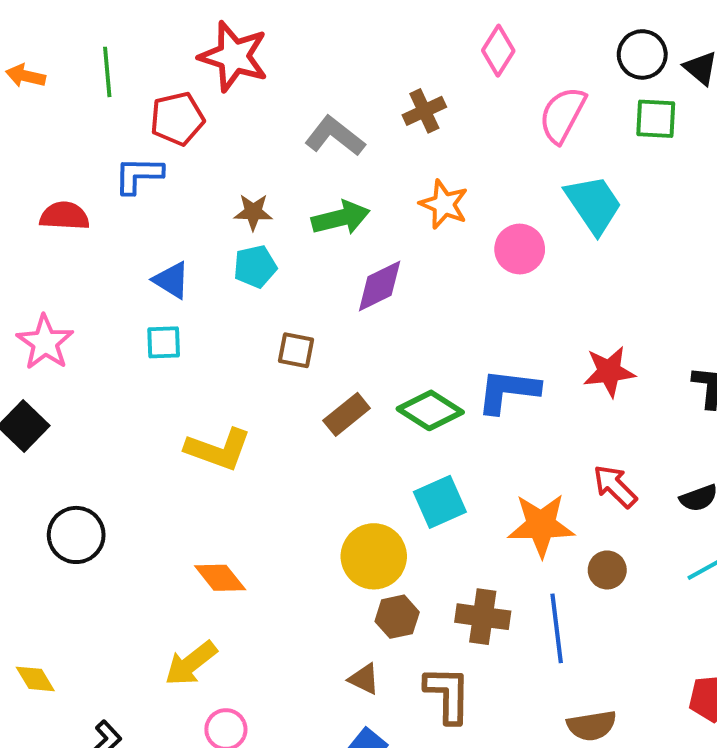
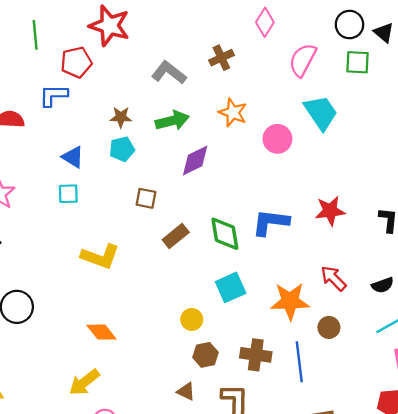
green diamond: (430, 410) -> (225, 234), turned 48
yellow circle: (374, 556) -> (192, 319), size x0.6

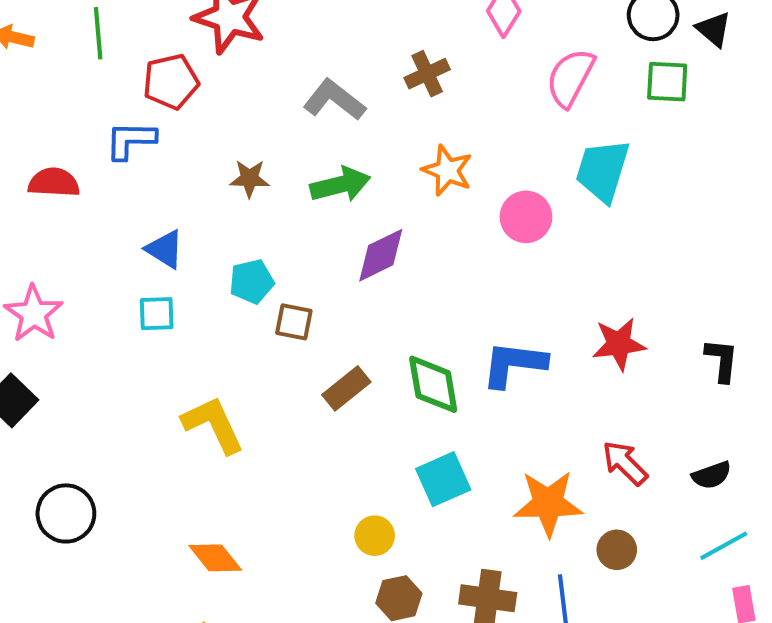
cyan trapezoid: (321, 113) -> (603, 170), turned -129
cyan pentagon: (122, 149) -> (252, 281), moved
yellow L-shape: (100, 257) -> (213, 425), turned -135

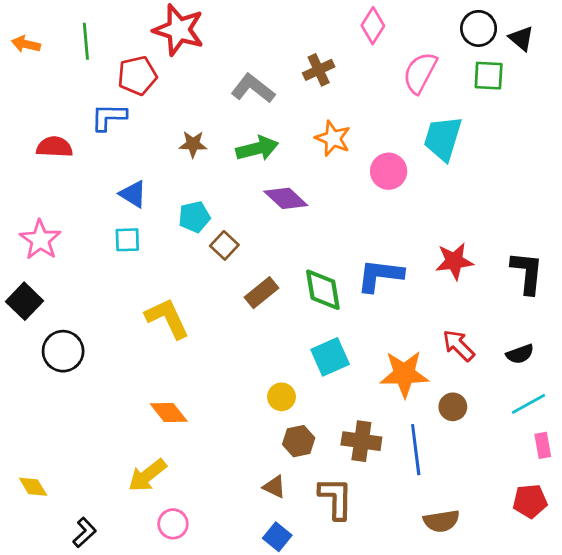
purple diamond: (381, 255) -> (286, 198), turned 69
brown square: (294, 322) -> (224, 245), turned 32
black L-shape: (722, 360) -> (527, 273), size x1.4
black circle: (66, 513) -> (63, 351), moved

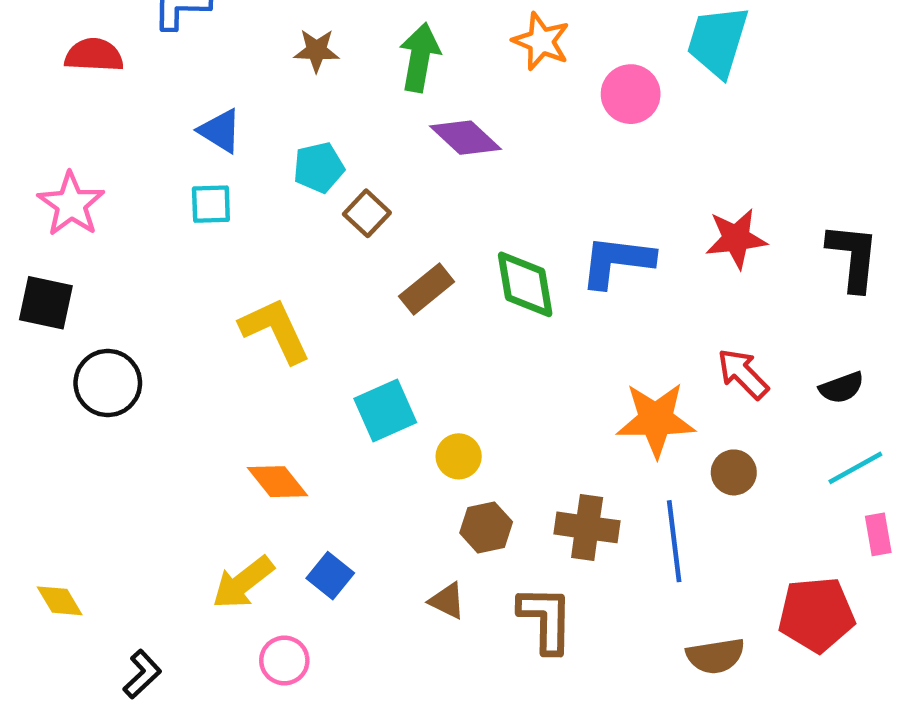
green arrow: (257, 148) -> (420, 57), turned -66
black square: (24, 301) -> (46, 303), turned -32
cyan square: (330, 357) -> (385, 411), moved
red pentagon: (530, 501) -> (816, 615), moved, size x1.4
blue square: (277, 537) -> (330, 576), moved

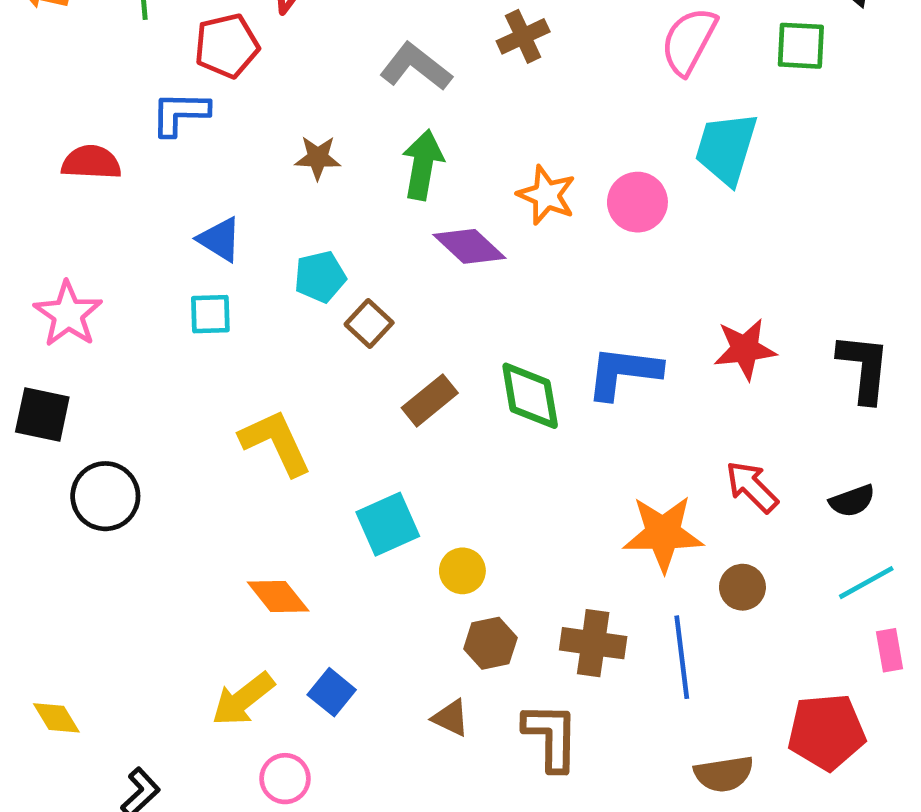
orange star: (541, 41) -> (546, 195), moved

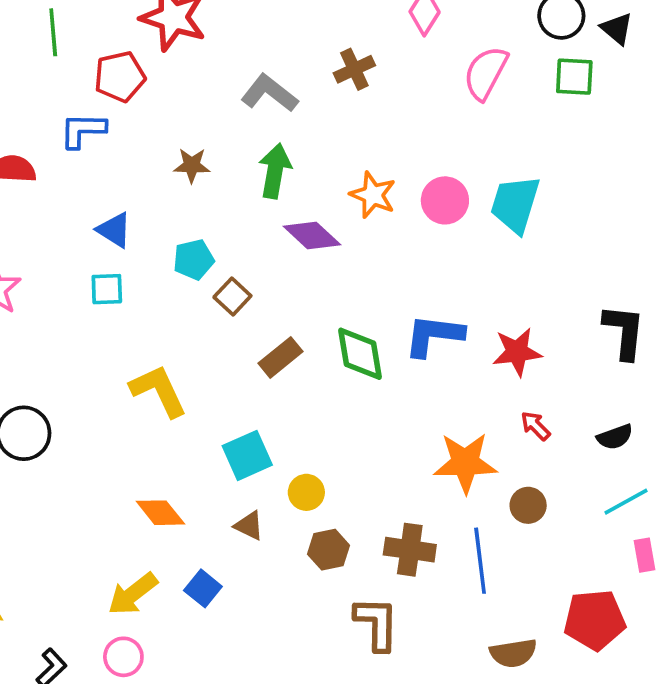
cyan trapezoid: (726, 148) -> (515, 204), moved
red star: (745, 349) -> (517, 352), moved
red arrow: (752, 487) -> (535, 426), size x0.7
brown triangle: (451, 718) -> (249, 526), moved
pink circle: (285, 779) -> (123, 657), moved

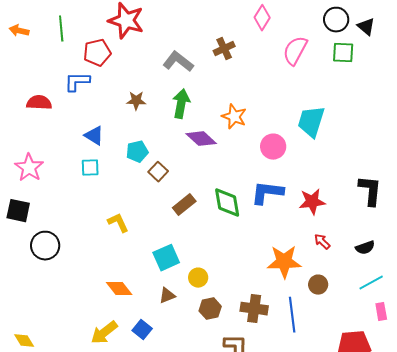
pink circle: (445, 200) -> (273, 147), moved
yellow L-shape: (159, 391) -> (118, 223), size x0.7
brown triangle: (249, 526) -> (167, 296), turned -48

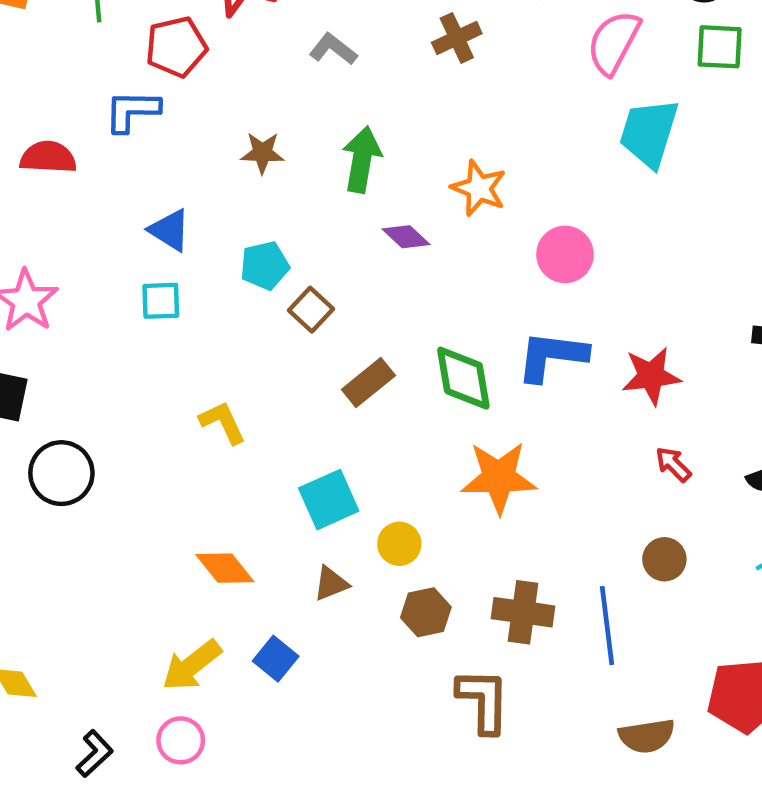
gray L-shape: (178, 62) -> (333, 49), moved, size x0.7
cyan trapezoid: (311, 122) -> (649, 133), moved
purple diamond: (201, 139) -> (406, 237), size x0.7
orange star: (284, 262) -> (499, 478), moved

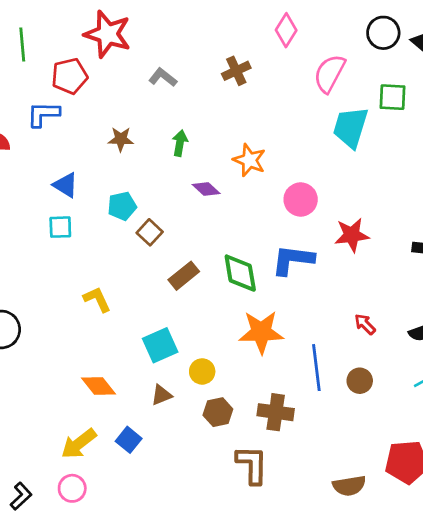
green square: (720, 47) -> (393, 97), moved
green arrow: (362, 159) -> (180, 143), size x0.7
red star: (651, 376) -> (352, 235), moved
blue line: (607, 626) -> (316, 368), moved

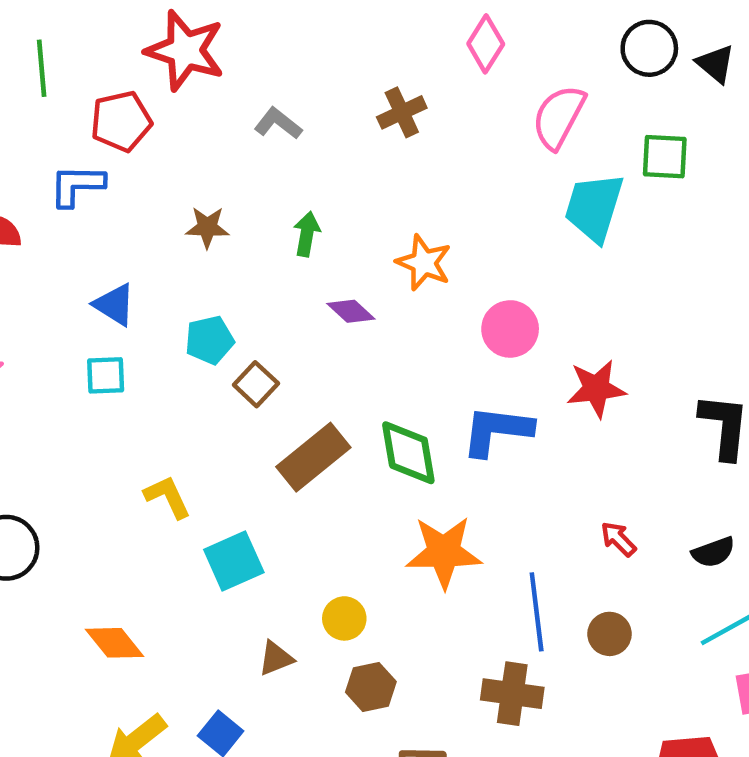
brown rectangle: (184, 276) -> (313, 457), size x1.4
cyan square: (160, 345) -> (234, 561), moved
orange diamond: (98, 386) -> (114, 643), moved
brown cross: (276, 412) -> (512, 694), moved

